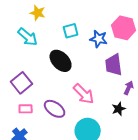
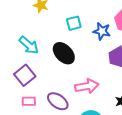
cyan arrow: (28, 37) -> (29, 45), moved
pink arrow: (84, 94) -> (87, 86), turned -55

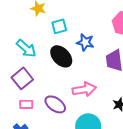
cyan square: (74, 23) -> (59, 26), moved
blue star: (102, 31) -> (85, 42), moved

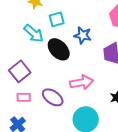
cyan arrow: (26, 48) -> (34, 33), moved

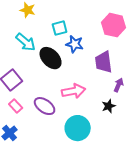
cyan square: (57, 19) -> (60, 28), moved
pink rectangle: (24, 97) -> (16, 106), turned 48

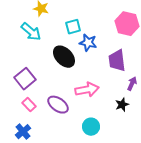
cyan arrow: (26, 42) -> (31, 32), moved
cyan circle: (78, 128) -> (91, 127), size x0.7

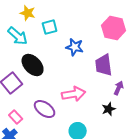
cyan square: (73, 27) -> (50, 27), moved
black ellipse: (64, 57) -> (33, 65), moved
pink rectangle: (29, 105) -> (16, 117), moved

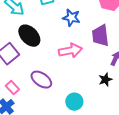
pink arrow: (74, 94) -> (70, 51), moved

